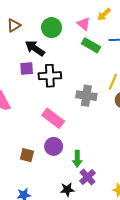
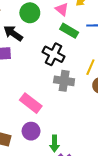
black cross: (50, 76) -> (54, 54), moved, turned 30

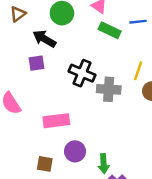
black cross: (54, 54) -> (82, 73), moved
pink rectangle: (31, 103) -> (56, 121), moved, turned -40

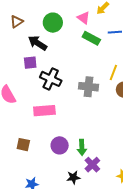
black cross: (82, 73) -> (51, 79), moved
purple circle: (75, 151) -> (60, 145), moved
brown square: (45, 164) -> (23, 145), moved

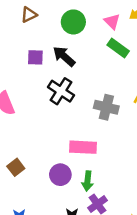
black arrow: (38, 43) -> (64, 56), moved
purple square: (30, 63) -> (35, 57), moved
pink rectangle: (44, 111) -> (83, 147), moved
brown square: (23, 145) -> (16, 167), turned 32

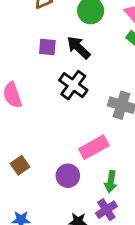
pink rectangle: (83, 147) -> (94, 147), turned -35
green arrow: (87, 181) -> (111, 182), moved

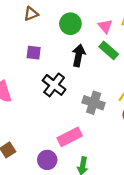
black arrow: (79, 48) -> (79, 55), moved, turned 55

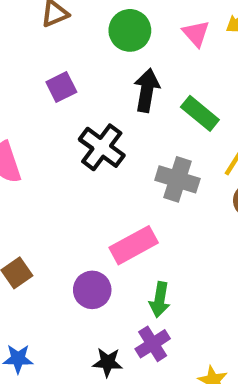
green rectangle: (109, 50) -> (200, 113), moved
purple square: (34, 53) -> (61, 87), turned -32

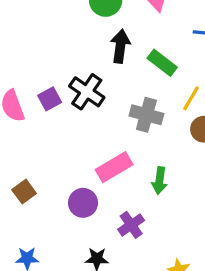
purple square: (61, 87) -> (50, 99), moved
green arrow: (160, 300) -> (160, 181), moved
purple cross: (153, 344) -> (131, 225), moved

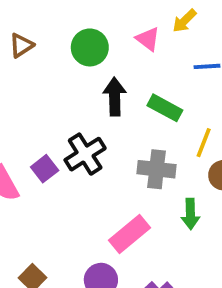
black cross: (87, 92) -> (85, 154), turned 32
green arrow: (160, 181) -> (190, 214), moved

